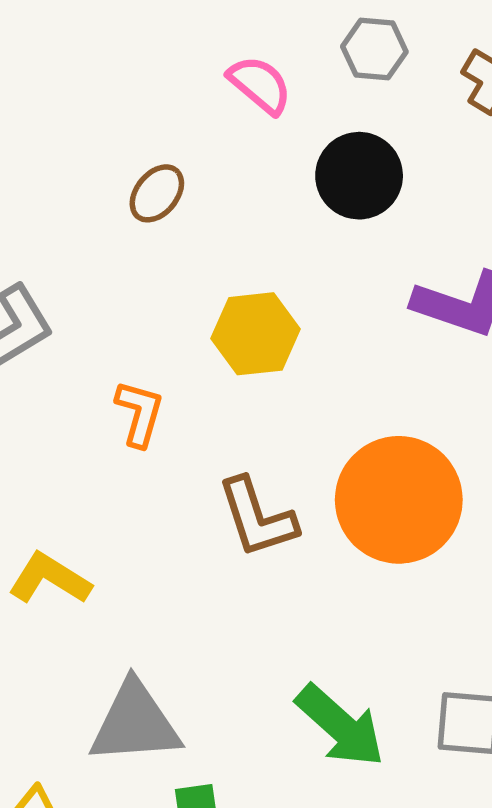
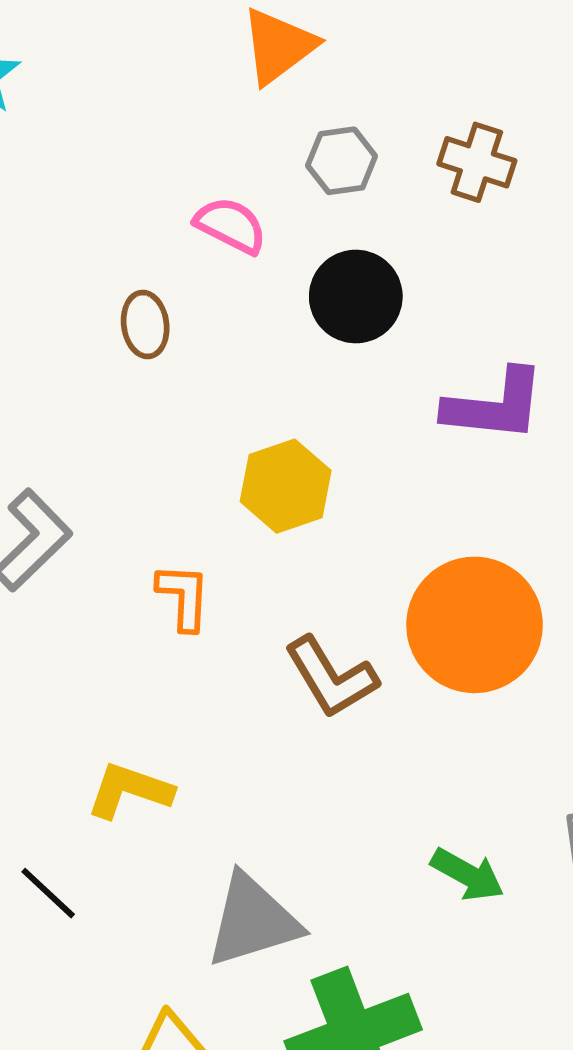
brown ellipse: (157, 193) -> (145, 325), moved, turned -34
green arrow: (340, 726) -> (467, 875), size x0.7

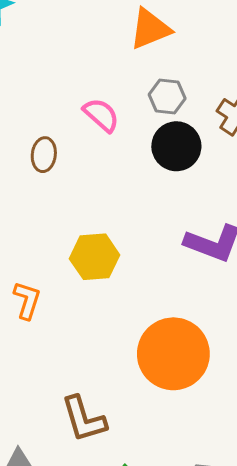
black circle: (356, 296) -> (176, 146), moved
brown L-shape: (331, 677) -> (84, 419), moved

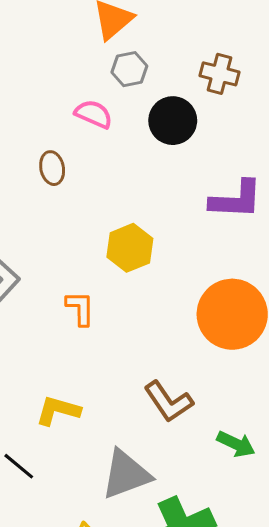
gray hexagon: (167, 97) -> (129, 69), moved

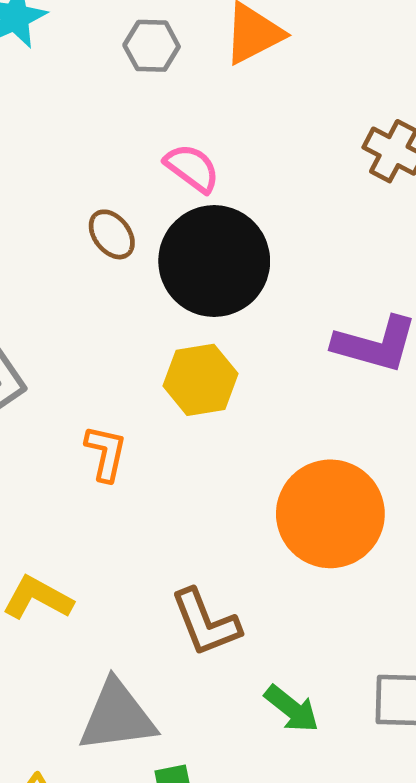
gray hexagon: (129, 69) -> (152, 46), moved
black circle: (173, 121) -> (214, 261), moved, size x1.5
brown ellipse: (52, 168) -> (112, 234), turned -40

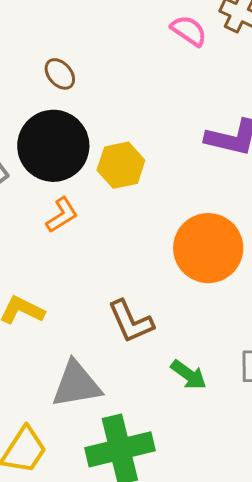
pink semicircle: (192, 168) -> (189, 31), moved
black circle: (214, 261) -> (53, 146), moved
orange L-shape: (106, 453) -> (62, 215), turned 48

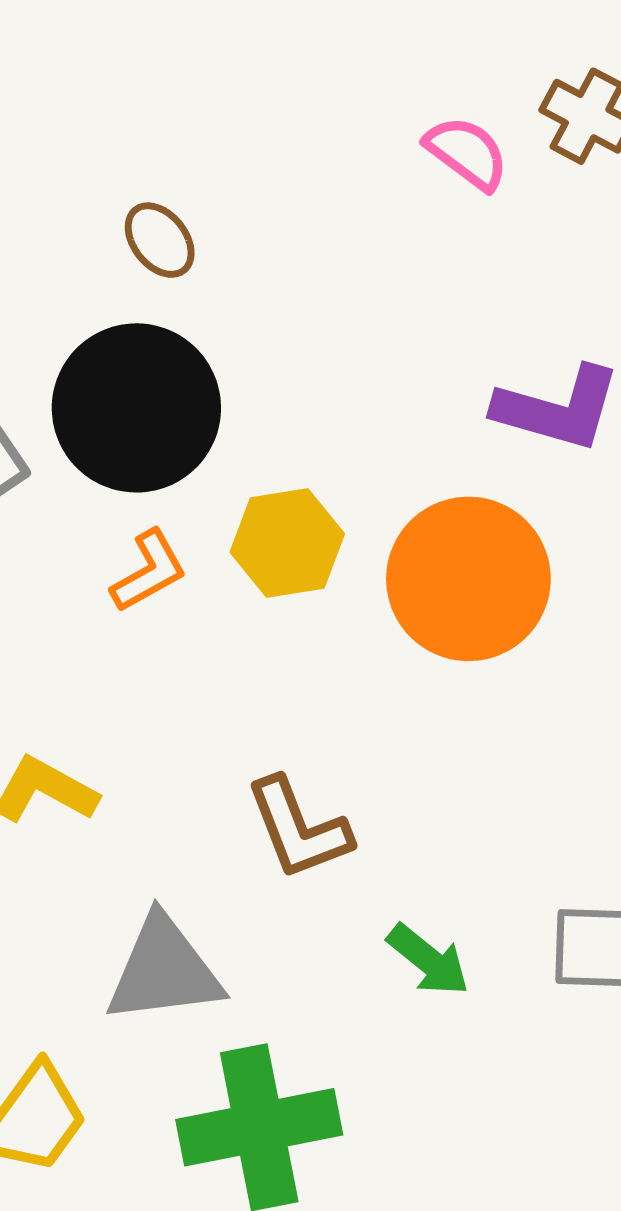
yellow hexagon: (121, 165) -> (287, 543), moved
orange circle: (208, 248) -> (468, 579), moved

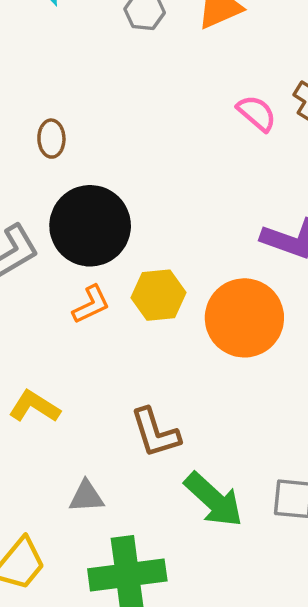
brown ellipse: (160, 240) -> (51, 139), moved, turned 33
green arrow: (428, 960) -> (214, 500), size x1.5
gray triangle: (164, 970) -> (86, 497), size x0.6

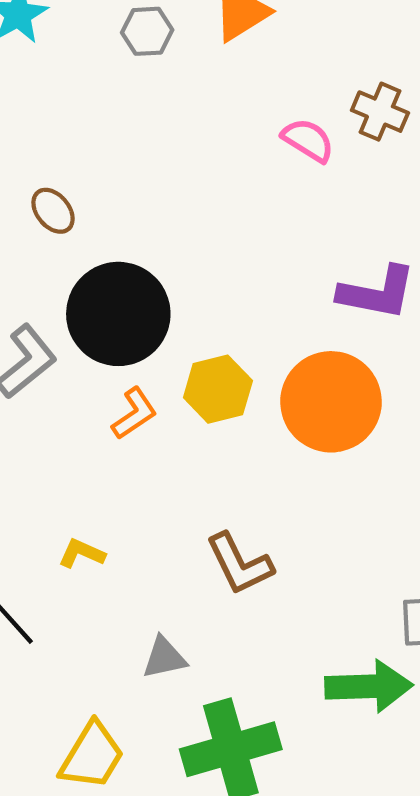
brown ellipse: (51, 139) -> (53, 211), turned -30
yellow L-shape: (34, 407) -> (82, 553), size x0.7
green arrow: (214, 500) -> (369, 686), moved, turned -36

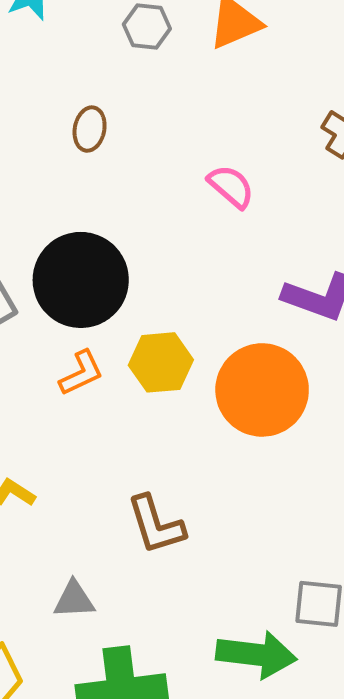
pink semicircle: (308, 140) -> (231, 186), moved
brown ellipse: (53, 211) -> (90, 129), moved, turned 42

